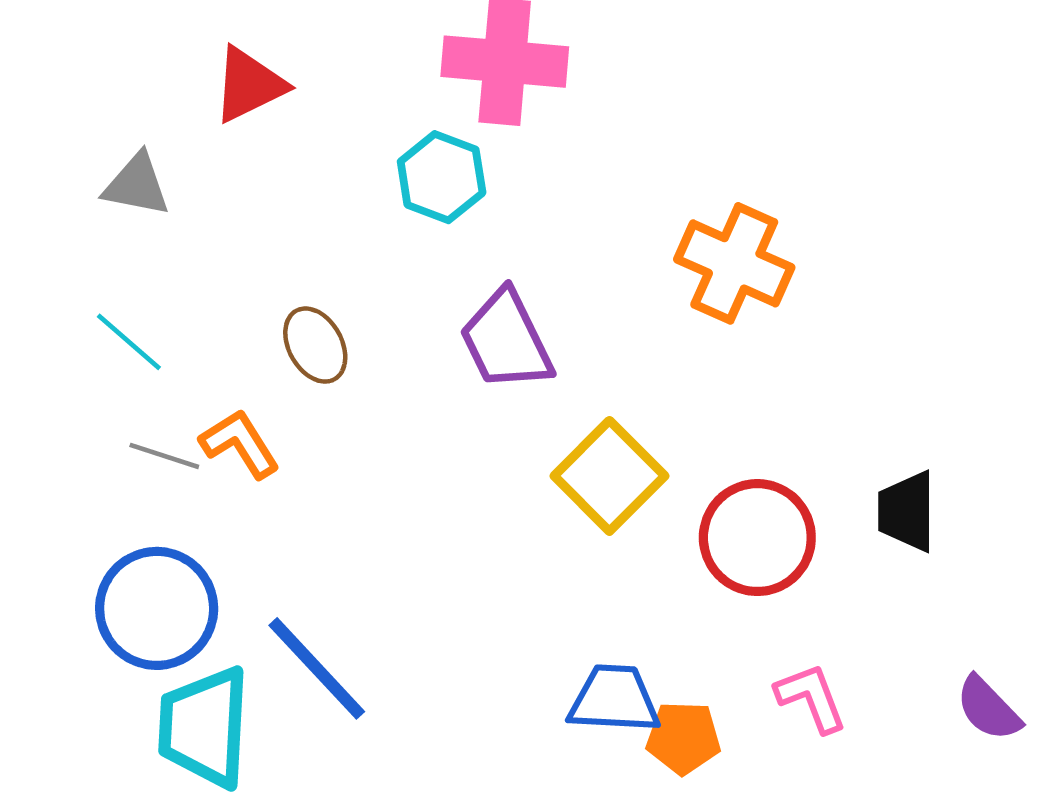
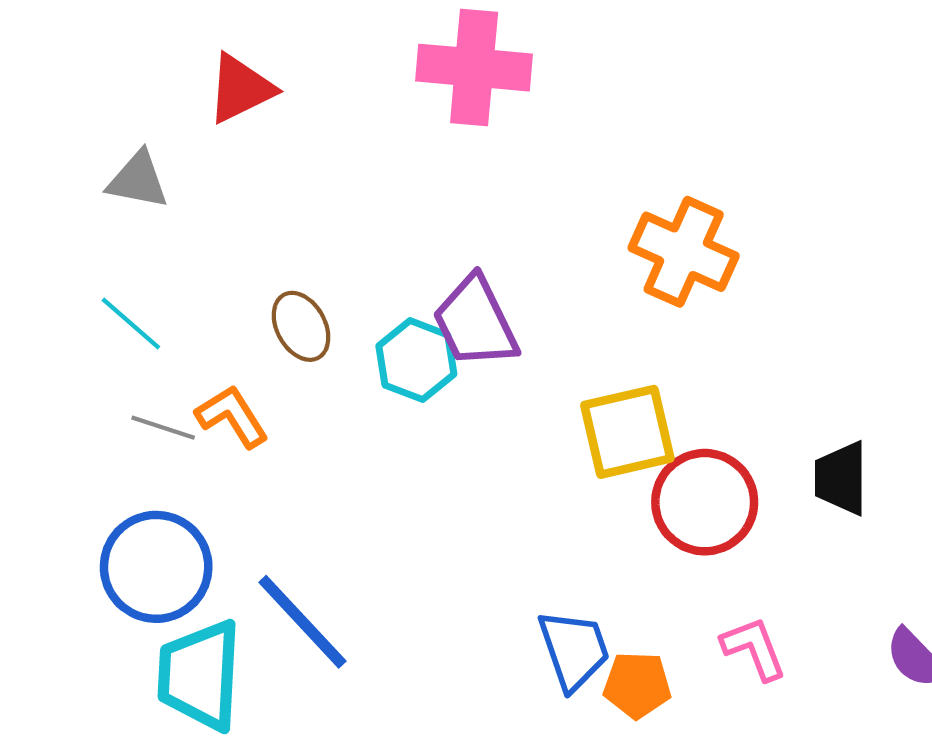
cyan hexagon: (442, 177) -> (416, 360), moved
yellow square: (609, 476) -> (627, 432), moved, turned 32
blue trapezoid: (614, 699) -> (574, 650), turned 68

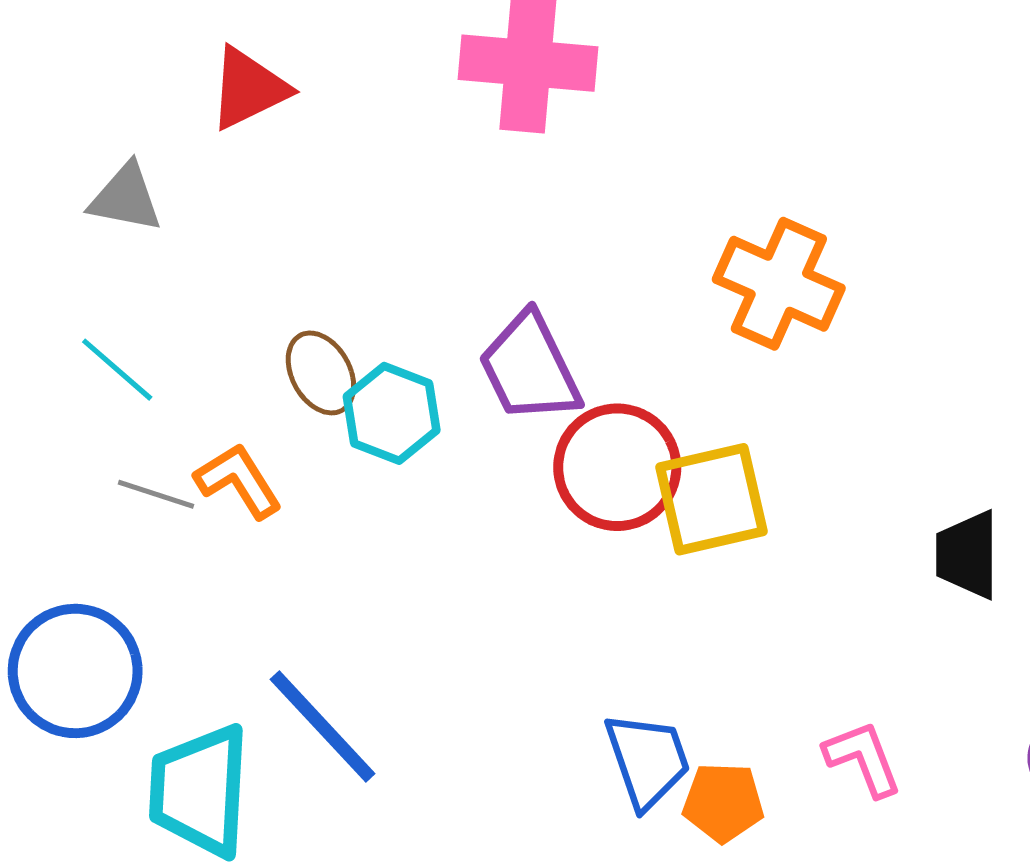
cyan hexagon: (416, 360) -> (392, 413), moved
red circle: (705, 502) -> (617, 467), moved
blue circle: (156, 567) -> (75, 671), moved

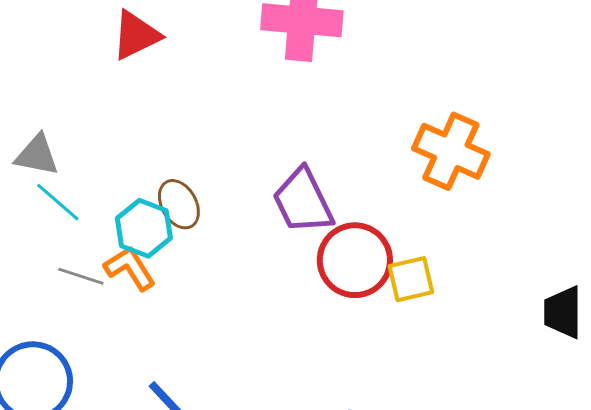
gray triangle: (126, 198) -> (37, 155), moved
cyan hexagon: (392, 413) -> (144, 228), moved
yellow square: (712, 499) -> (411, 279), size x0.7

